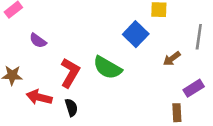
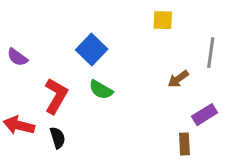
blue square: (136, 34) -> (92, 50), moved
green semicircle: (107, 68) -> (101, 90), size x0.7

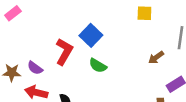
purple semicircle: (17, 57) -> (35, 68), moved
red L-shape: (56, 96) -> (64, 52), moved

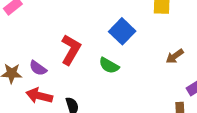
blue square: (91, 35) -> (122, 31), moved

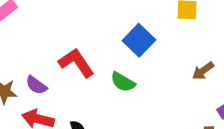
red L-shape: (71, 50) -> (76, 63), turned -64

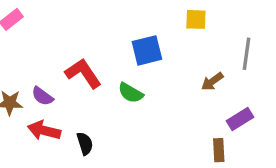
blue square: (139, 40) -> (147, 50), turned 32

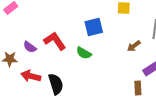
purple semicircle: (42, 96) -> (30, 47), moved
black semicircle: (85, 144) -> (56, 84), size x1.5

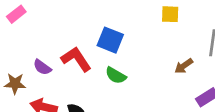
blue square: (94, 27) -> (110, 40), moved, turned 36

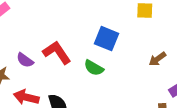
blue square: (110, 40) -> (106, 39), moved

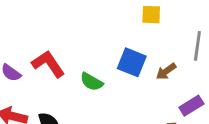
blue square: (106, 39) -> (132, 62), moved

